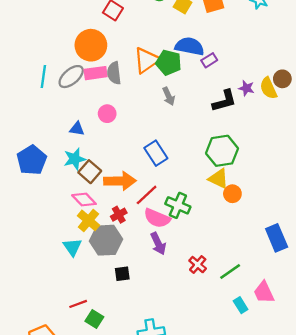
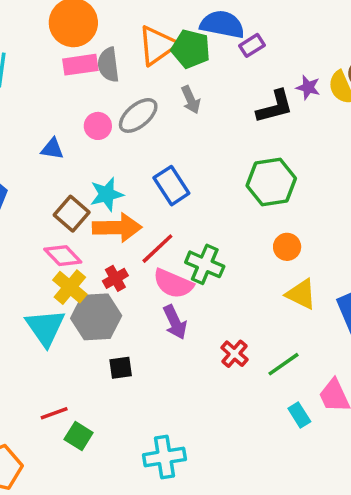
gray ellipse: (71, 77) -> (138, 115), moved
cyan star: (75, 159) -> (107, 194), moved
yellow triangle: (219, 179) -> (301, 294), moved
cyan triangle: (72, 247) -> (45, 327), size x1.4

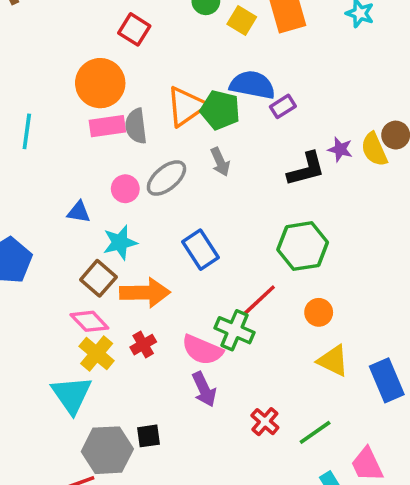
cyan star: (107, 194) -> (120, 242), moved
red line: (157, 249) -> (260, 300), moved
gray hexagon: (96, 317) -> (107, 450), moved

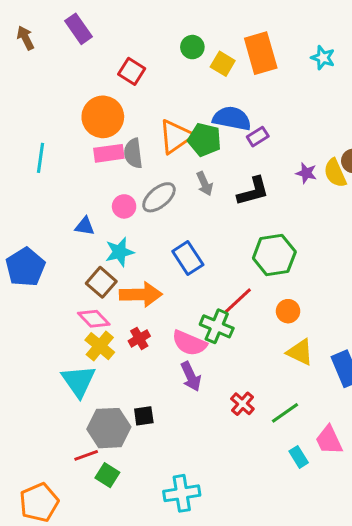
black L-shape: (306, 169) -> (253, 191), moved

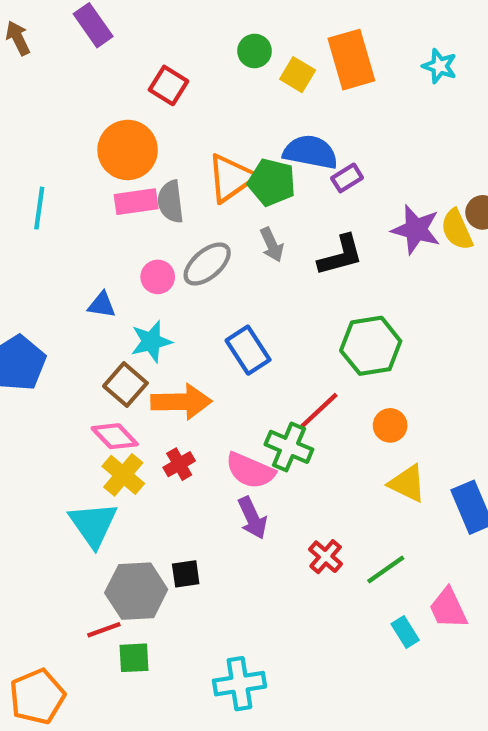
purple star: (306, 173) -> (416, 230), size x1.6
green square: (107, 475) -> (134, 658), turned -35

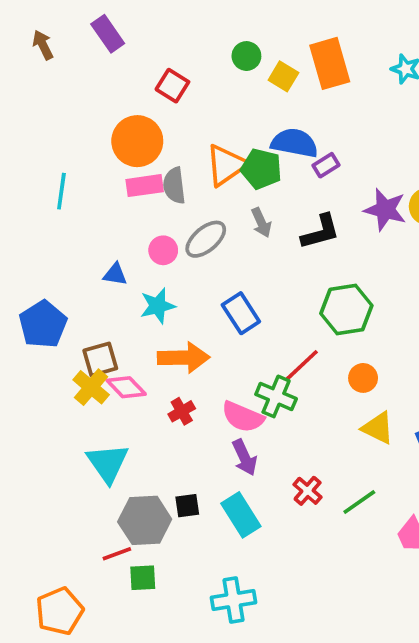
brown square: (125, 385) -> (100, 359), moved, turned 33
yellow cross: (123, 475) -> (91, 387), moved
cyan rectangle: (405, 632) -> (241, 515), moved, size x1.6

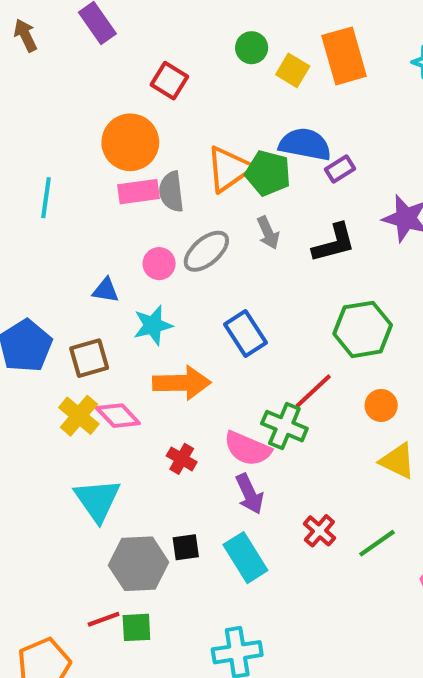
brown square: (100, 359) -> (89, 358), moved
red cross: (182, 411) -> (182, 459), moved, turned -30
red line: (117, 554) -> (104, 619), moved

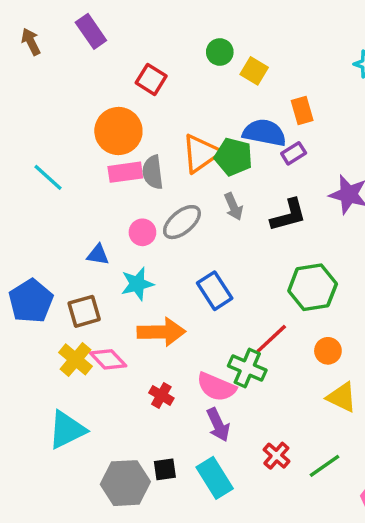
orange rectangle: (344, 56) -> (302, 110), moved, size x0.6
cyan line: (46, 198) -> (48, 177), turned -56
cyan triangle: (97, 500) -> (67, 430), moved, turned 39

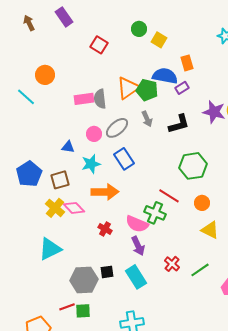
orange circle: (118, 131) -> (45, 75), moved, size x0.7
cyan line: (48, 177) -> (26, 97), moved
blue rectangle: (215, 291) -> (124, 159), moved
red line: (271, 339) -> (169, 196), turned 75

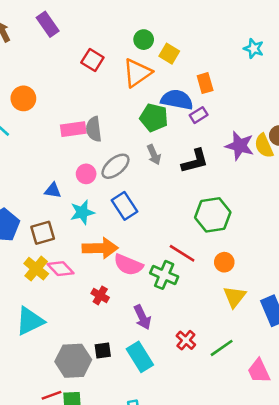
orange triangle: (128, 88) -> (137, 73), moved
pink semicircle: (137, 224) -> (128, 265), moved
yellow triangle: (210, 230) -> (234, 297), turned 42

